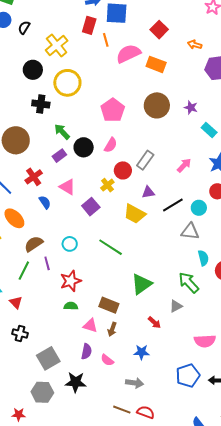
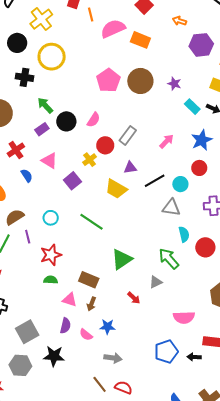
pink pentagon: (113, 110) -> (108, 80), moved
blue star: (141, 352) -> (107, 327), moved
brown line: (122, 410) -> (100, 384), turned 30

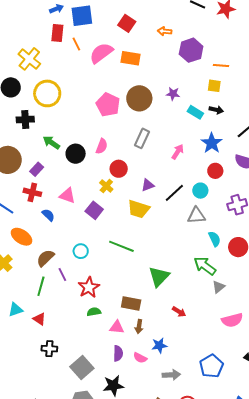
purple rectangle: (42, 129) -> (37, 169), moved
gray rectangle: (128, 135) -> (142, 138), moved
red cross: (16, 150) -> (32, 192), turned -30
gray triangle: (156, 282) -> (218, 287), moved
blue pentagon: (166, 352) -> (211, 366), moved

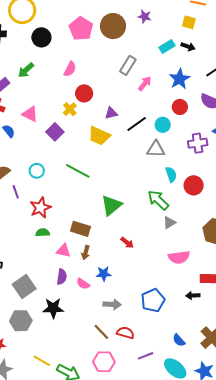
purple star: (173, 94) -> (145, 17), moved
cyan rectangle: (195, 112) -> (167, 47), turned -70
gray rectangle: (142, 138) -> (128, 65), moved
green arrow: (51, 142) -> (26, 70), moved, turned -84
black circle: (76, 154) -> (41, 37), moved

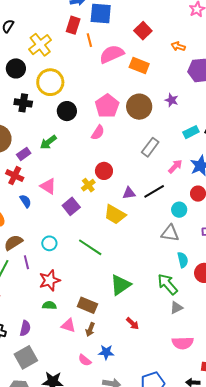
pink semicircle: (70, 69) -> (98, 133), moved
pink arrow: (145, 84) -> (175, 166), moved
black line: (137, 124) -> (154, 191), moved
purple semicircle: (62, 277) -> (25, 328), moved

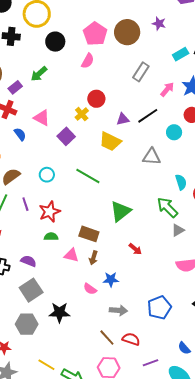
gray triangle: (170, 233) -> (152, 157), moved
purple line: (26, 262) -> (25, 204), moved
purple semicircle: (25, 328) -> (28, 261), turned -77

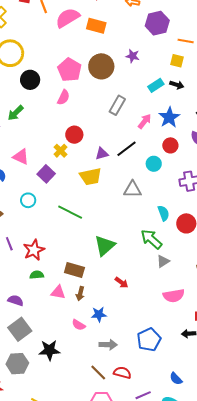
yellow trapezoid: (110, 141) -> (91, 177), turned -35
cyan circle: (47, 175) -> (28, 200), moved

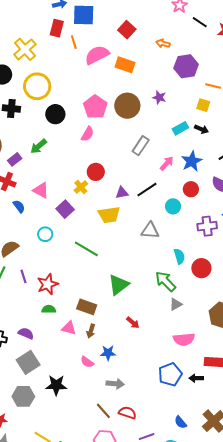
blue pentagon: (149, 340) -> (170, 374), moved

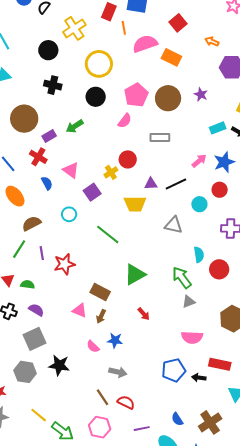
yellow circle: (37, 86) -> (99, 64), moved
gray rectangle: (141, 146) -> (160, 137), moved, turned 48
green semicircle: (49, 309) -> (28, 284), moved

